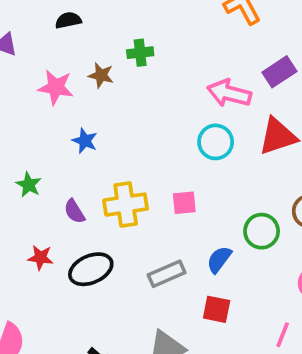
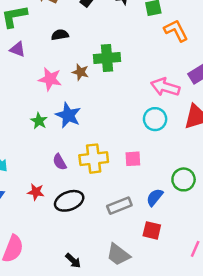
green cross: (140, 53) -> (107, 58), size x1.5
blue star: (85, 141) -> (68, 115), size x1.5
green star: (29, 185) -> (39, 121), moved

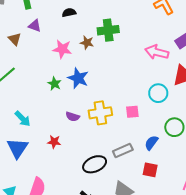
cyan circle: (155, 119) -> (158, 93), moved
purple semicircle: (60, 162) -> (73, 117), turned -40
black ellipse: (69, 201) -> (95, 164), moved

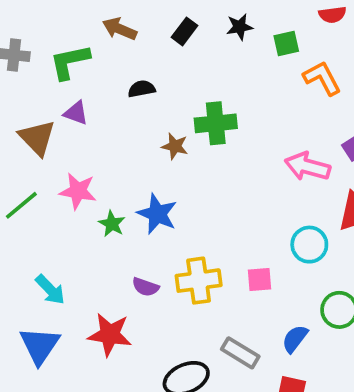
brown triangle: (15, 39) -> (37, 138), size x1.5
pink star: (62, 49) -> (78, 191), moved
red star: (54, 142) -> (110, 334), size x1.6
gray rectangle: (123, 150) -> (240, 353), turned 54

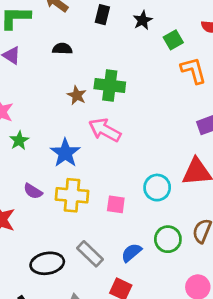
black star: (240, 27) -> (143, 20), turned -30
black rectangle: (185, 31) -> (102, 15), turned -36
green square: (286, 44) -> (173, 40), turned -30
pink arrow: (307, 167) -> (105, 130), moved
blue star: (157, 214) -> (65, 153), moved

